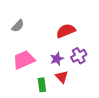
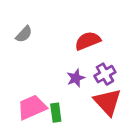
pink trapezoid: (24, 60) -> (32, 107), moved
red triangle: (62, 77) -> (108, 102), moved, size x1.6

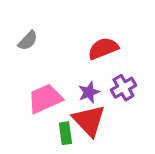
red triangle: (108, 102) -> (89, 121), moved
pink trapezoid: (32, 107) -> (45, 99), moved

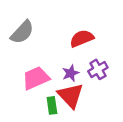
gray semicircle: (28, 41) -> (22, 32), size x1.5

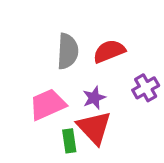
gray semicircle: (22, 32) -> (68, 51), moved, turned -40
purple cross: (98, 69) -> (146, 88), moved

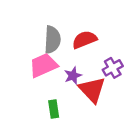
pink trapezoid: (48, 104) -> (43, 65), moved
red triangle: (94, 128) -> (92, 90), moved

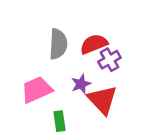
pink trapezoid: (43, 65) -> (37, 90), moved
purple cross: (113, 68) -> (109, 60), moved

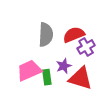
red triangle: (102, 100) -> (80, 78), turned -30
green rectangle: (60, 121) -> (47, 77), moved

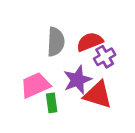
purple star: (64, 66) -> (77, 80), size x1.5
green rectangle: (47, 77) -> (52, 103), moved

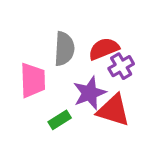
pink trapezoid: (35, 85) -> (33, 80), moved, turned 112
green rectangle: (52, 103) -> (60, 120), turned 66

